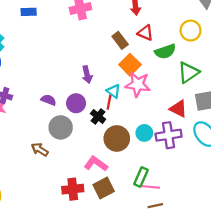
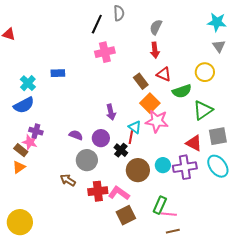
blue rectangle: (29, 12) -> (58, 73), moved
red cross: (73, 189) -> (98, 191), moved

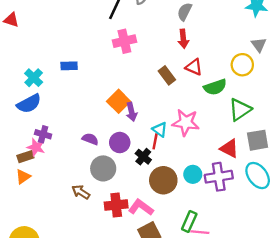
gray triangle: (219, 46) -> (259, 45), moved
orange square: (150, 103) -> (119, 101), moved
brown rectangle: (21, 150) -> (25, 157), turned -56

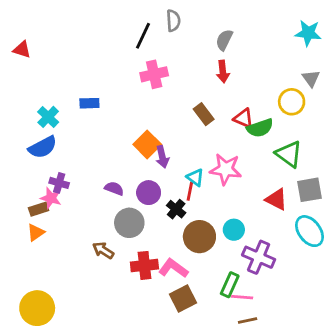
red triangle: (194, 67) -> (243, 118), moved
green triangle: (240, 110) -> (289, 154), turned -50
purple cross: (219, 177) -> (259, 257), moved, turned 32

